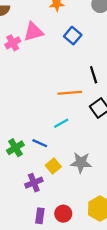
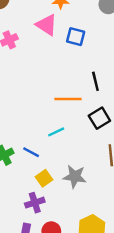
pink triangle: (33, 32) -> (46, 25), moved, turned 45
blue square: (73, 36) -> (76, 37), turned -30
purple cross: (34, 183) -> (35, 203), moved

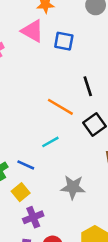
orange line: (68, 99) -> (60, 107), turned 35
yellow square: (44, 178) -> (21, 192), moved

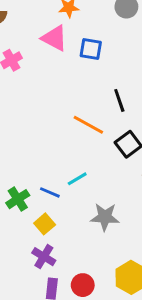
cyan line: (50, 142) -> (77, 179), moved
purple cross: (33, 217) -> (44, 257), moved, turned -36

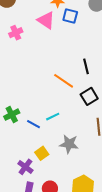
blue square: (91, 49) -> (70, 16), moved
green cross: (18, 199) -> (12, 115), moved
yellow square: (45, 224) -> (42, 153), moved

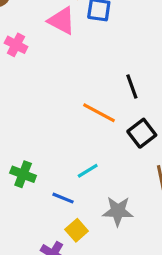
pink cross: (16, 33) -> (16, 45), turned -32
green cross: (12, 115) -> (23, 174), turned -35
blue line: (34, 124) -> (63, 198), moved

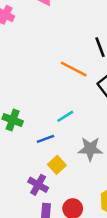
blue line: (63, 198) -> (45, 139), turned -42

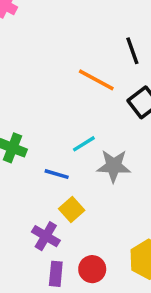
blue line: (45, 139) -> (57, 174), turned 36
gray star: (90, 149) -> (114, 166), moved

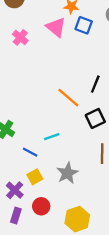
black line: (132, 51) -> (95, 84), turned 30
gray star: (114, 166) -> (67, 173), moved, turned 30
red circle: (92, 269) -> (41, 206), moved

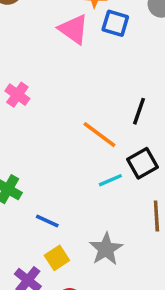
pink cross: (20, 37) -> (17, 95), moved
cyan line: (52, 137) -> (110, 180), moved

